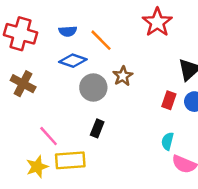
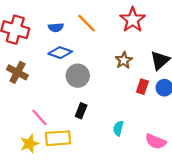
orange line: (101, 40) -> (87, 23), moved
brown star: (123, 76) -> (124, 60), moved
cyan semicircle: (167, 141) -> (118, 128), moved

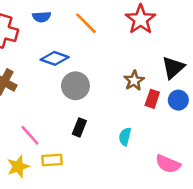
blue semicircle: (56, 27) -> (42, 17), moved
brown star: (124, 60) -> (134, 81), moved
cyan semicircle: (118, 128) -> (125, 137), moved
yellow rectangle: (58, 138) -> (52, 160), size x0.7

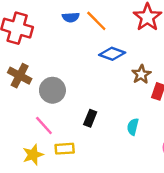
blue semicircle: (42, 17) -> (71, 17), moved
blue diamond: (55, 58) -> (112, 54), moved
gray circle: (75, 86) -> (52, 90), moved

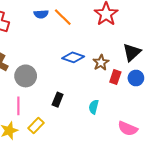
blue diamond: (112, 54) -> (73, 57), moved
pink line: (44, 126) -> (18, 106), turned 42
yellow rectangle: (65, 149) -> (36, 125), turned -42

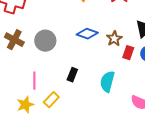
gray circle: (26, 76) -> (45, 41), moved
cyan semicircle: (94, 107) -> (107, 82), size x1.5

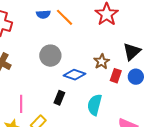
blue diamond: (87, 34) -> (75, 75), moved
gray circle: (45, 41) -> (50, 56), moved

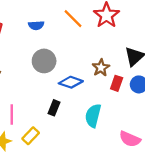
blue semicircle: (43, 14) -> (36, 25), moved
orange line: (64, 17) -> (73, 19), moved

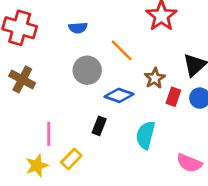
orange line: (73, 19) -> (122, 50), moved

